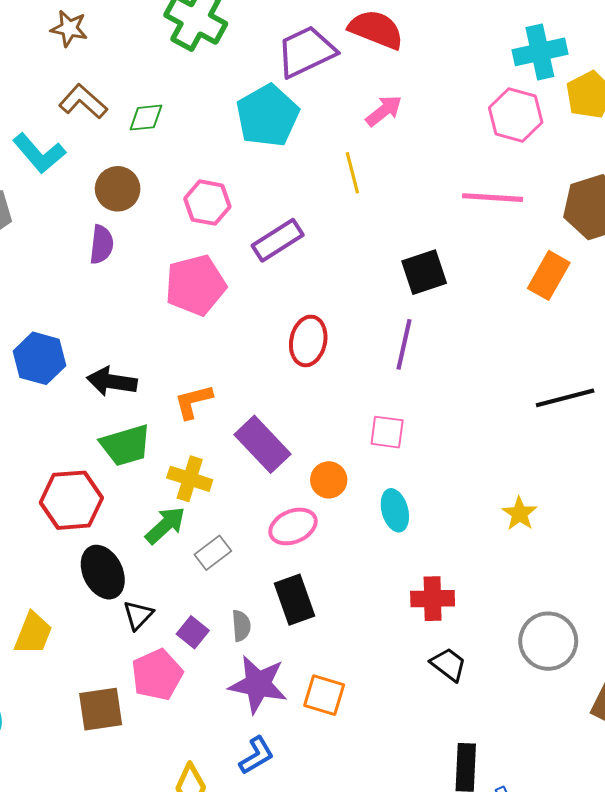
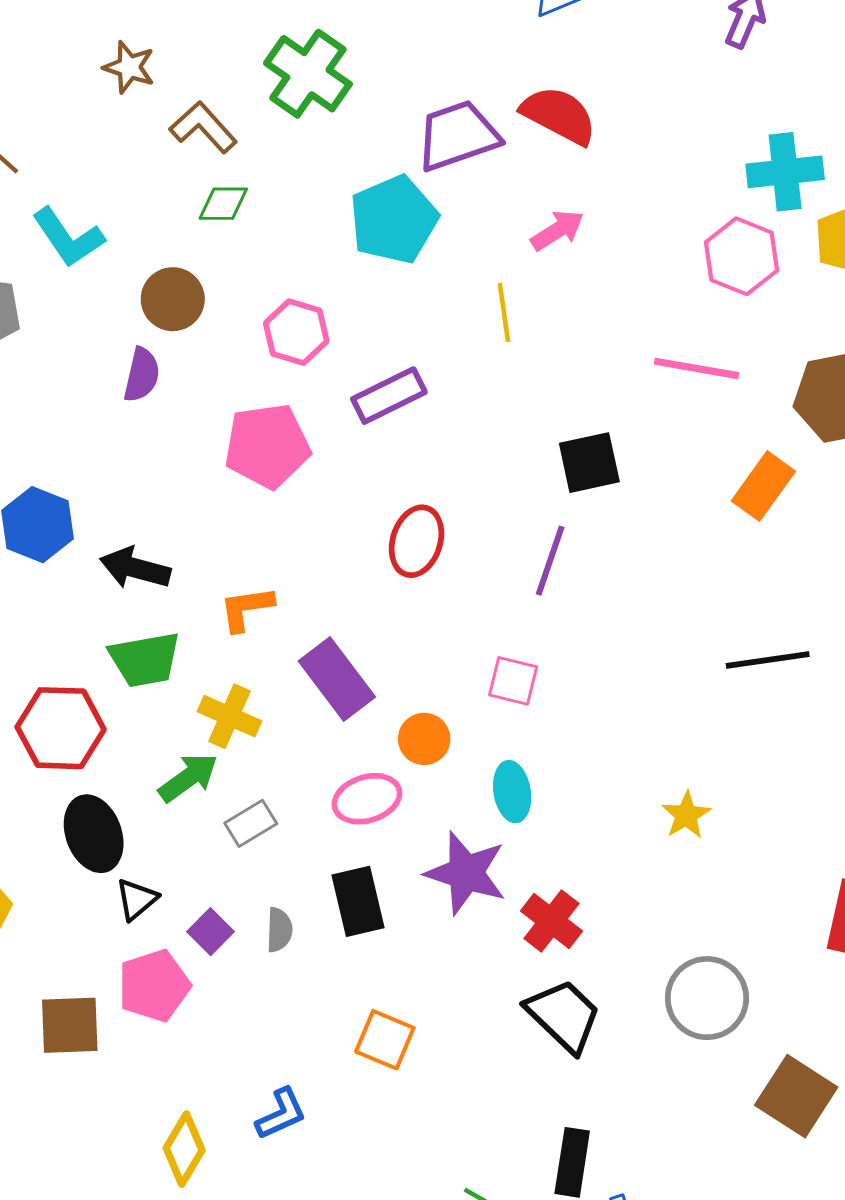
brown L-shape: (83, 102) -> (203, 127), moved
red cross: (433, 599) -> (551, 921), turned 33
black trapezoid: (448, 664) -> (564, 1016), size x1.5
purple star: (258, 684) -> (466, 873), moved

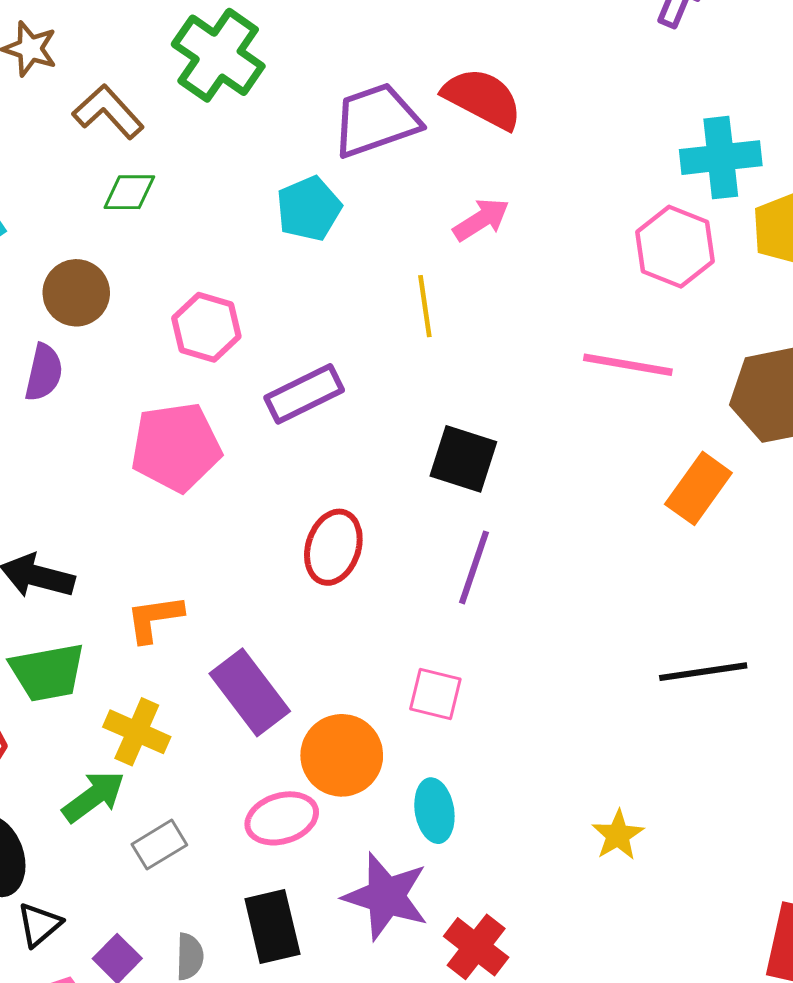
cyan pentagon: (394, 220) -> (309, 209), size x0.7
black square: (589, 463) -> (463, 459), moved, turned 30
orange circle: (424, 739) -> (342, 755), size x1.5

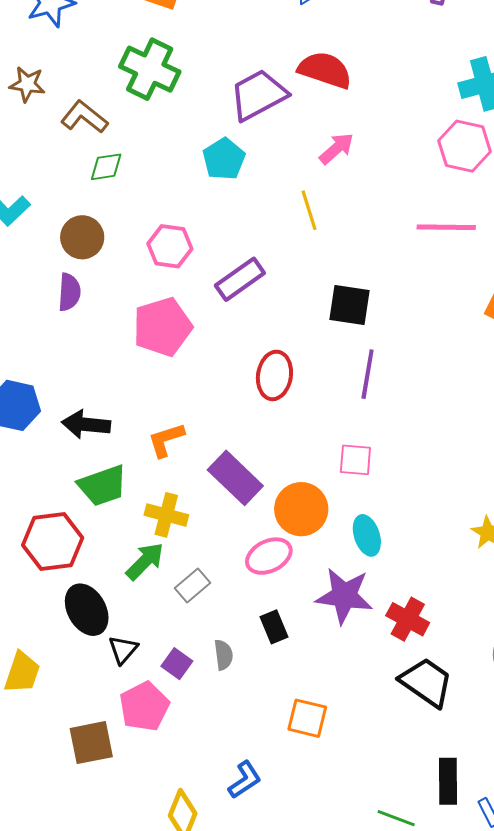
black rectangle: (272, 926) -> (274, 627), size x0.7

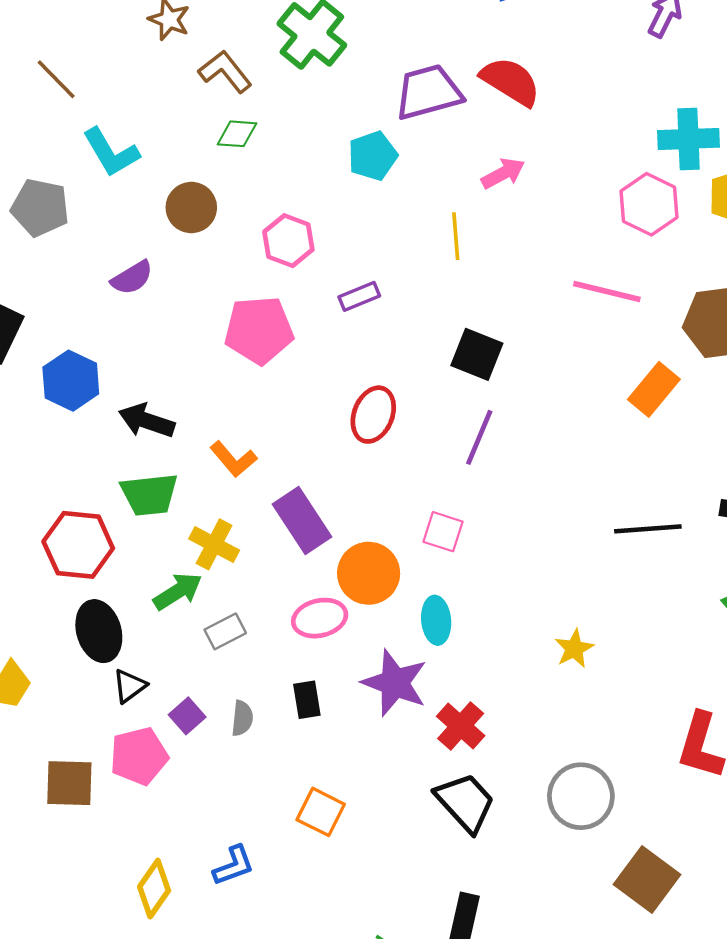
purple rectangle: (240, 279) -> (359, 296), size x0.7
purple semicircle: (69, 292) -> (132, 278), moved, turned 42
orange L-shape: (166, 440) -> (233, 459), turned -126

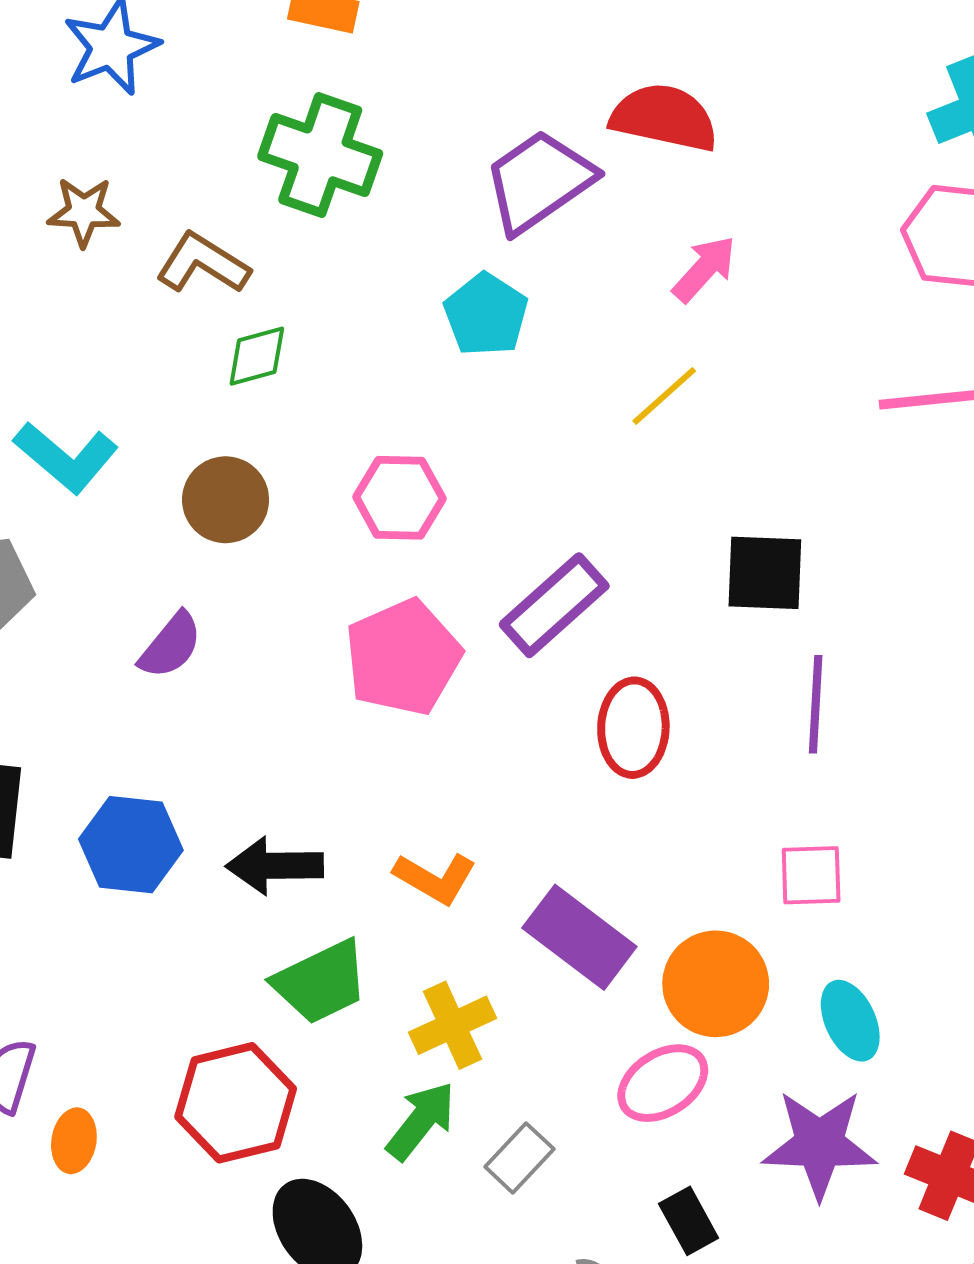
yellow line: (456, 236) -> (664, 396), turned 72
purple rectangle: (359, 296) -> (554, 605), moved, size x1.6
yellow cross: (214, 544) -> (452, 1025), turned -33

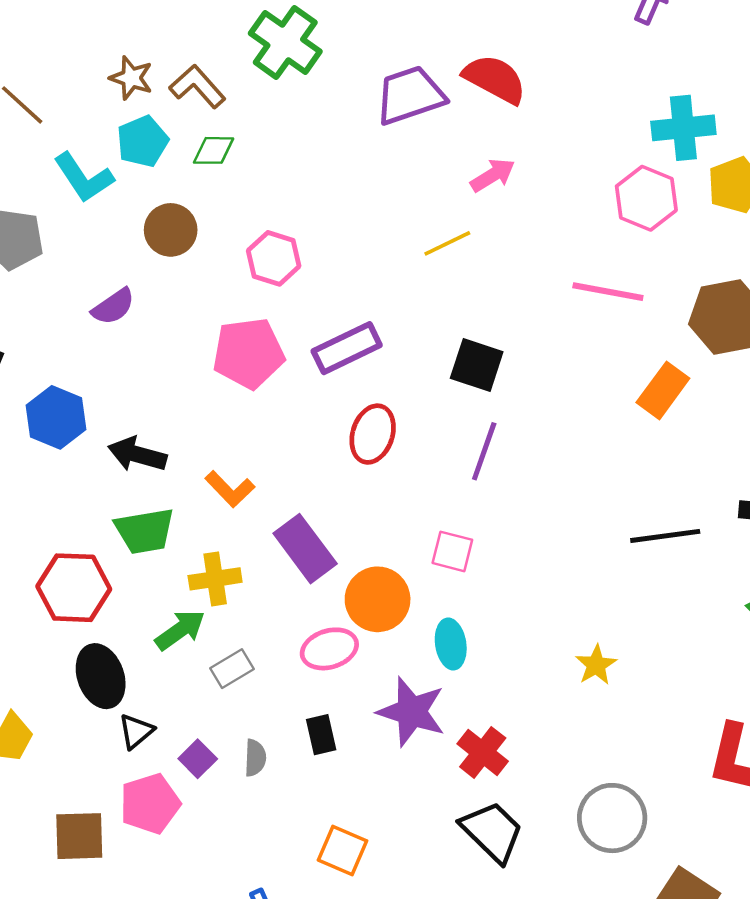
brown star: (84, 212) -> (131, 78), moved
cyan pentagon: (486, 315) -> (143, 141), moved

